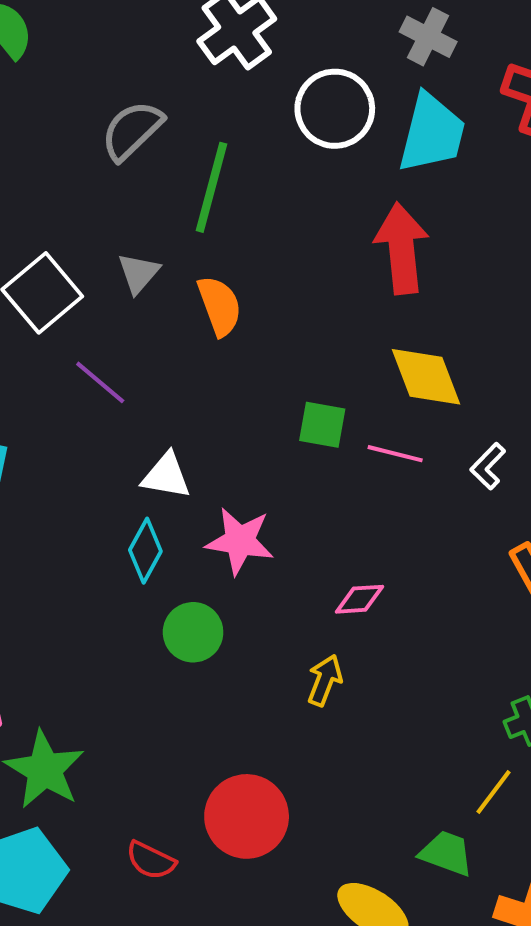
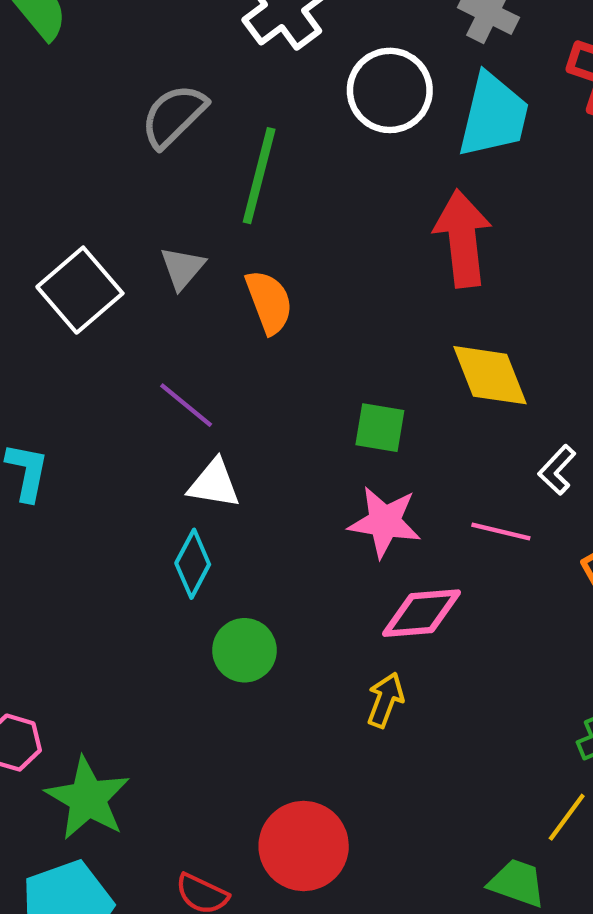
purple line: (100, 382) -> (186, 405), moved
pink line: (395, 454) -> (501, 532), moved
pink star: (240, 541) -> (385, 522), moved
pink diamond: (359, 599) -> (422, 613), size x1.5

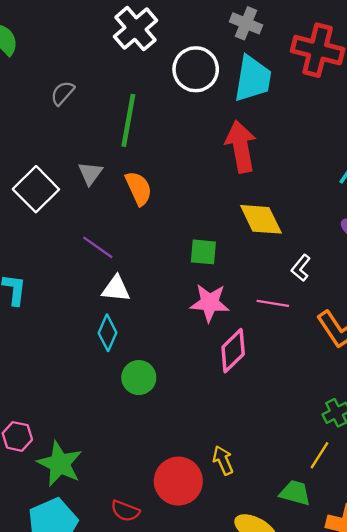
gray semicircle: (174, 116) -> (63, 93), moved, size x0.7
pink diamond: (422, 613) -> (233, 351), turned -36
yellow arrow: (385, 700) -> (223, 460), moved, turned -40

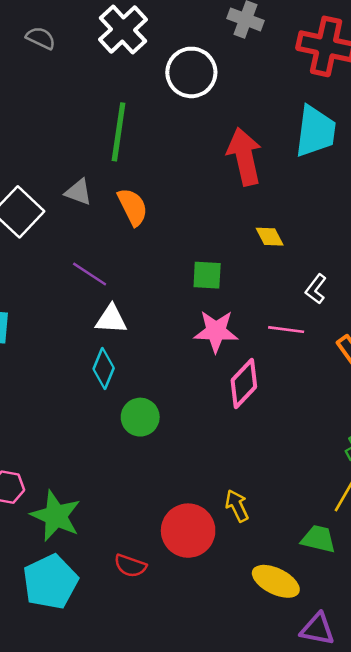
cyan trapezoid: (253, 79) -> (315, 131), moved
gray semicircle: (63, 93) -> (41, 38), moved, turned 76
gray triangle: (90, 173) -> (78, 192), turned -44
yellow diamond: (261, 219) -> (270, 237), size x0.6

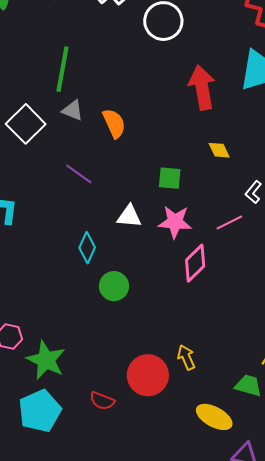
green line: (119, 132) -> (63, 69), moved
white triangle: (111, 319) -> (129, 216), moved
pink line: (286, 330) -> (229, 223), turned -36

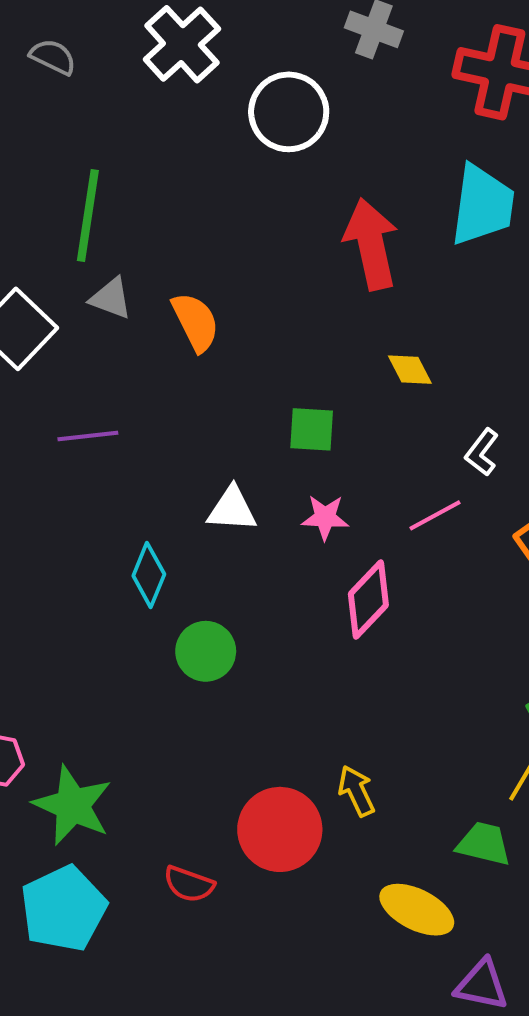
purple line: (79, 174) -> (88, 436), moved, turned -40
pink star: (175, 222) -> (325, 517), size x0.7

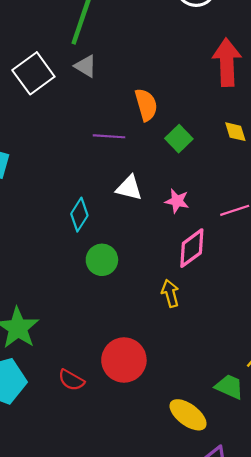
orange semicircle: (196, 322) -> (146, 105), moved
green square: (312, 429) -> (179, 139), moved, turned 32
purple line: (88, 436) -> (109, 136), moved
yellow arrow: (356, 791) -> (170, 293), moved

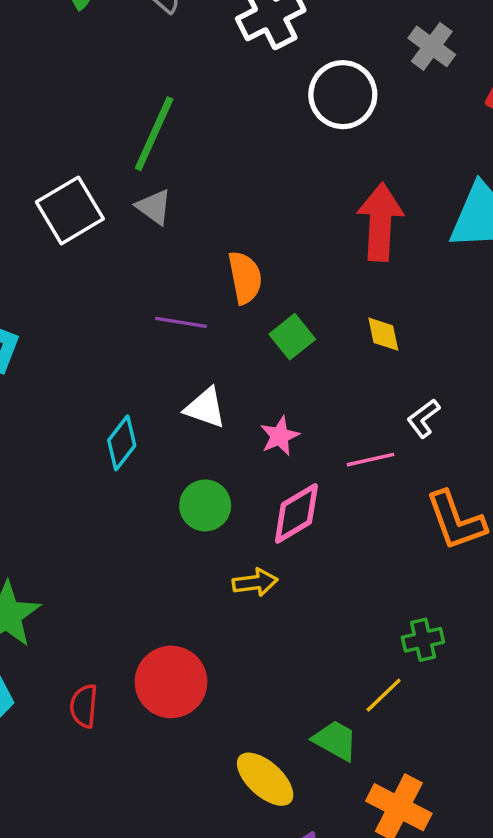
pink star: (177, 201) -> (280, 436), turned 30
green circle: (102, 260) -> (205, 505), moved
yellow arrow: (170, 293) -> (255, 582), turned 92
red semicircle: (71, 380) -> (84, 706), turned 60

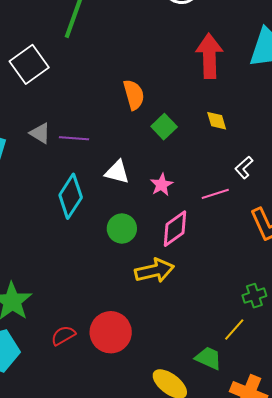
gray triangle: (154, 207) -> (40, 133), moved
purple line: (181, 322) -> (74, 138), moved
cyan diamond: (122, 443) -> (71, 196), size x1.4
yellow arrow: (255, 582) -> (154, 271), size x1.5
red semicircle: (84, 706) -> (63, 335), moved, turned 60

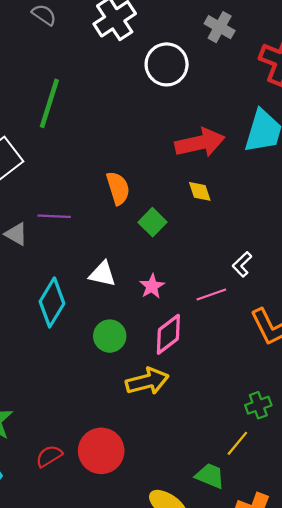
red arrow: (209, 56) -> (200, 143), turned 81
yellow diamond: (217, 121) -> (200, 191), moved
purple line: (74, 138) -> (54, 216), moved

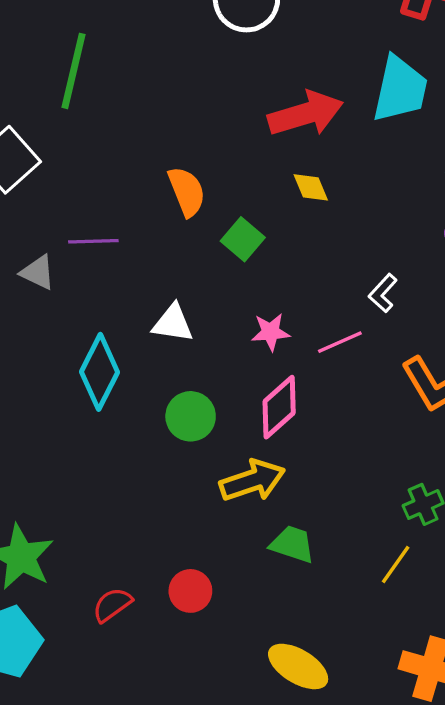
pink star: (152, 286) -> (271, 332), moved, turned 30
red circle: (101, 451) -> (190, 591), size x0.6
green trapezoid: (210, 476) -> (292, 544), moved

